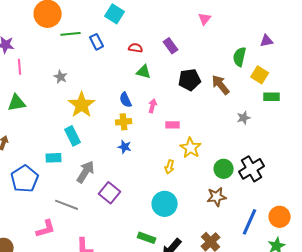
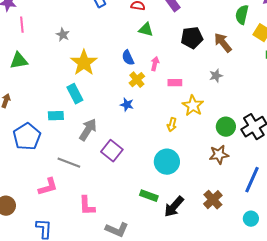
gray star: (244, 118) -> (216, 76), moved
yellow cross: (124, 122) -> (137, 80), moved, turned -35

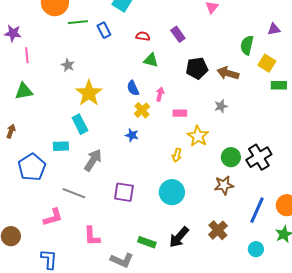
brown arrow: (223, 43) -> (228, 73), turned -35
purple square: (112, 151) -> (124, 192), moved, turned -30
green rectangle: (149, 196) -> (147, 242), moved

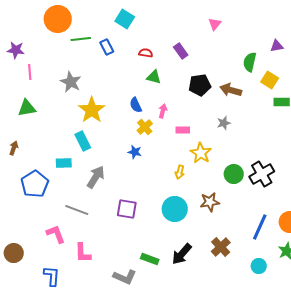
gray star: (68, 65) -> (71, 82), size x1.5
brown star: (224, 185) -> (210, 202), moved
pink L-shape: (53, 217) -> (56, 234), turned -95
pink L-shape: (92, 236) -> (83, 253), moved

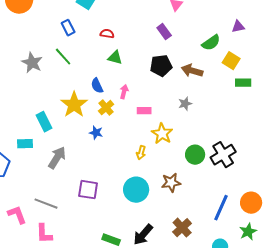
green line: (81, 39) -> (63, 57), moved, turned 54
purple rectangle: (181, 51) -> (164, 32), moved
green semicircle: (250, 62) -> (211, 43), turned -138
yellow star: (92, 110) -> (74, 105), moved
gray line: (77, 210) -> (46, 204), moved

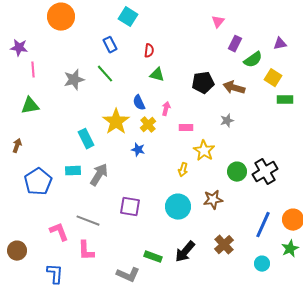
purple rectangle: (164, 32) -> (235, 44), moved, turned 63
red semicircle: (107, 34) -> (149, 51), turned 88
gray star: (32, 63) -> (74, 80), turned 30
cyan rectangle: (25, 144) -> (73, 171), moved

